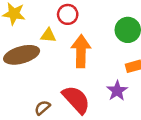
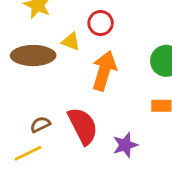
purple star: (117, 91) -> (125, 145), moved

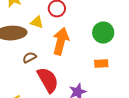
brown semicircle: (40, 124) -> (30, 57), moved

